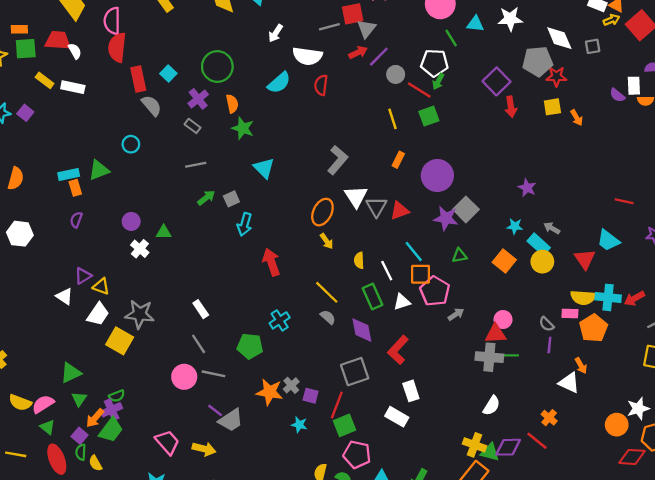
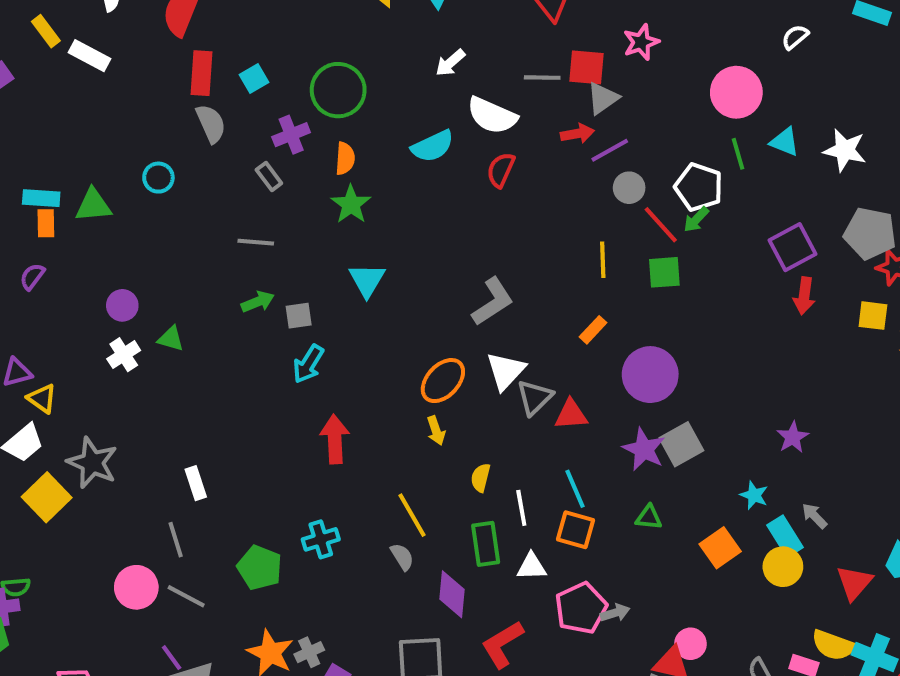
pink pentagon: (435, 291) -> (581, 608), moved

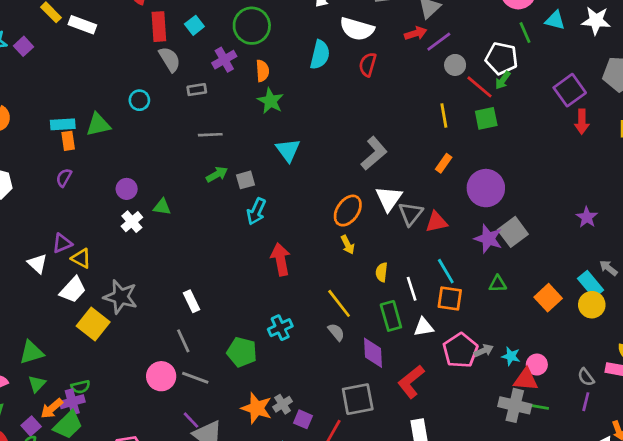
cyan semicircle: (433, 146) -> (320, 55), turned -44
gray rectangle: (269, 177) -> (197, 90), moved, turned -54
cyan star: (754, 495) -> (511, 356), moved

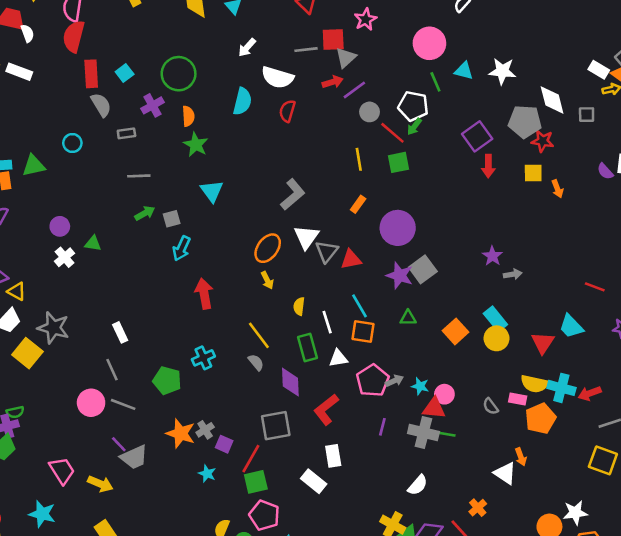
gray arrow: (608, 268) -> (513, 274), moved, turned 132
purple line: (586, 402) -> (382, 427), moved

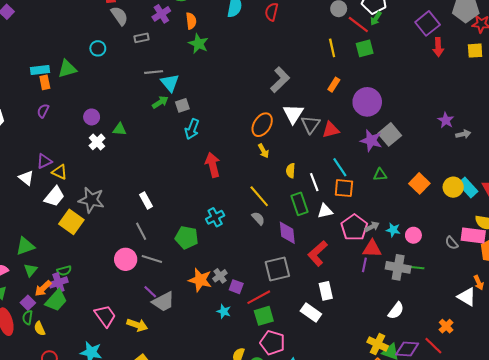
cyan triangle: (212, 191) -> (170, 83), moved
cyan rectangle: (495, 319) -> (468, 187), moved
pink rectangle: (518, 399) -> (473, 236), size x1.6
red triangle: (434, 408) -> (372, 249), moved
red line: (251, 459) -> (259, 297), turned 35

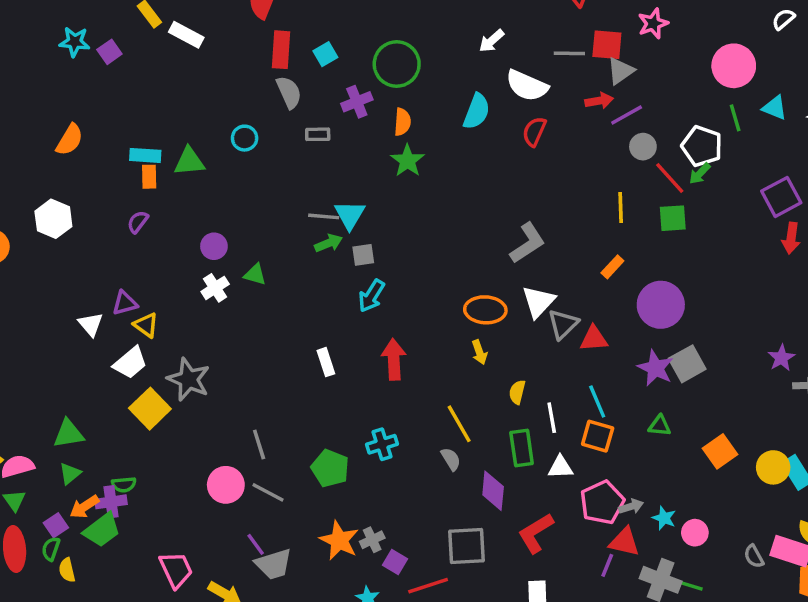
gray line: (154, 72) -> (324, 216), moved
orange ellipse: (262, 125) -> (485, 310), turned 50
white rectangle: (146, 201) -> (326, 362), moved

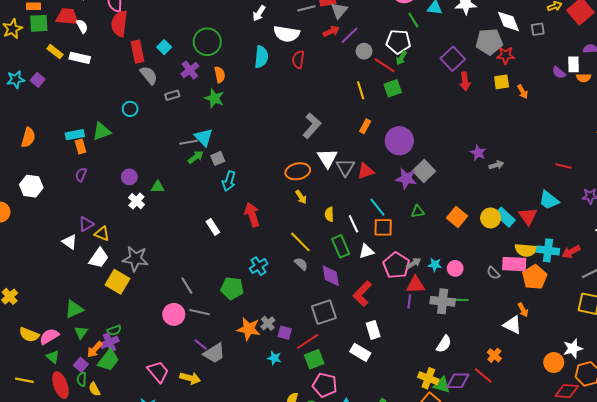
green star: (407, 161) -> (214, 98), moved

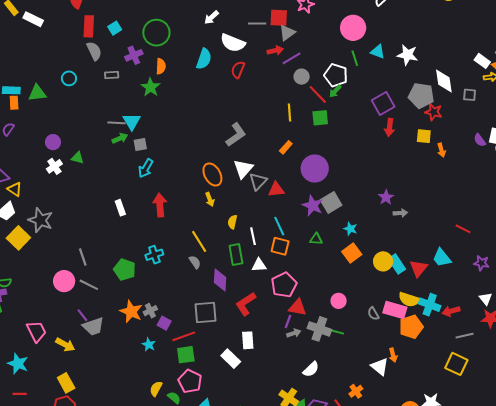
orange ellipse: (298, 171) -> (212, 174), turned 60
gray arrow: (414, 263) -> (294, 333), moved
cyan star: (435, 265) -> (350, 229), moved

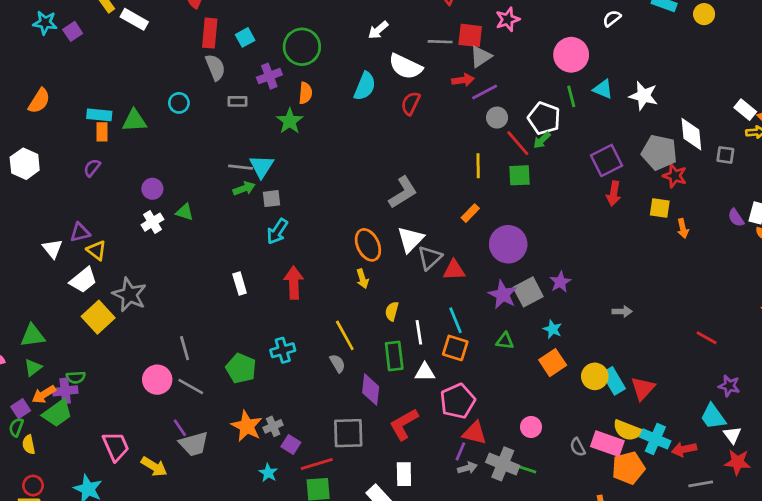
purple star: (386, 197) -> (560, 282), moved
cyan trapezoid: (442, 258) -> (713, 417), moved

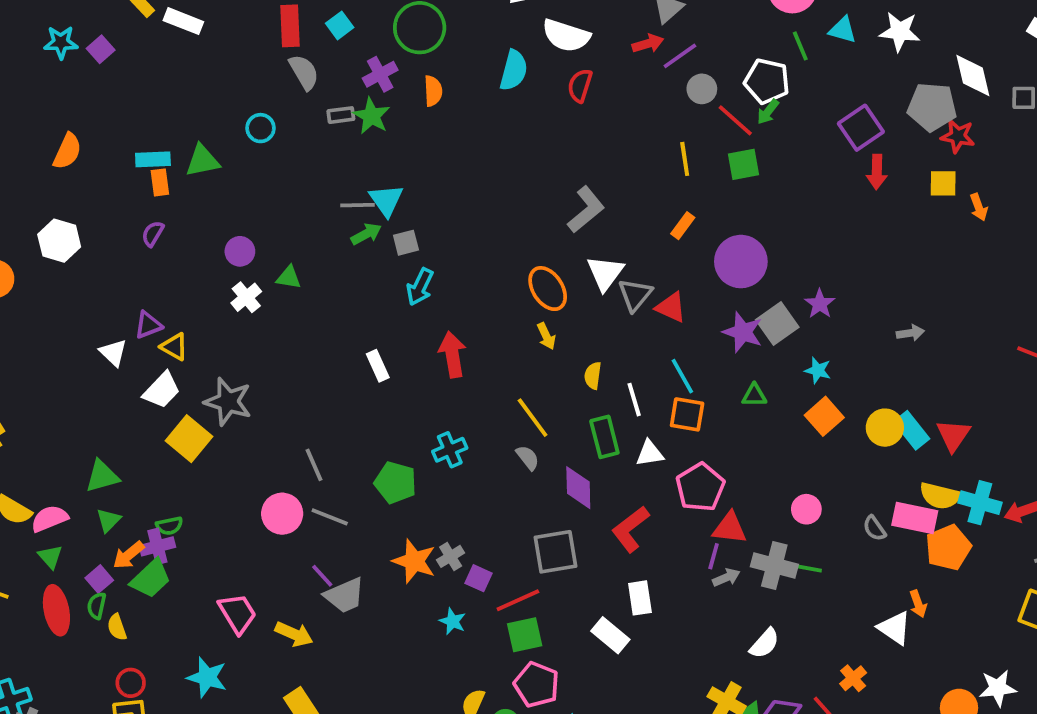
green star: (290, 121) -> (371, 116), moved
red triangle: (454, 270) -> (671, 307), turned 35

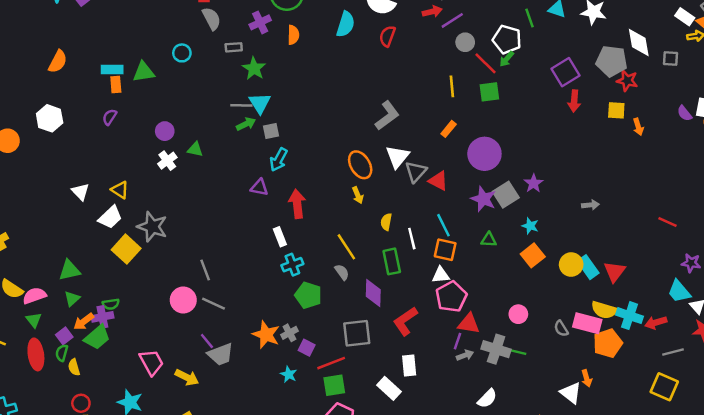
green star: (371, 116) -> (254, 68), moved
purple triangle: (148, 325) -> (259, 187), moved, turned 30
white rectangle: (378, 366) -> (280, 237), moved
white triangle: (650, 453) -> (441, 275), moved
green pentagon: (395, 482) -> (308, 295), moved

